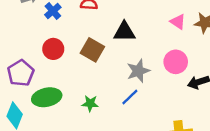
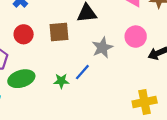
brown square: (92, 50) -> (59, 32), turned -30
blue line: (130, 97) -> (82, 72), moved

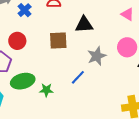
red circle: (24, 34) -> (17, 41), moved
green star: (61, 81) -> (46, 90), moved

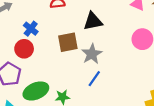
blue cross: (25, 10) -> (31, 29), moved
gray star: (97, 56) -> (92, 54), moved

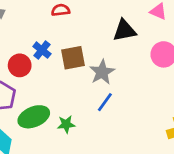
black triangle: (93, 21) -> (124, 30), moved
blue cross: (31, 29) -> (42, 50), moved

